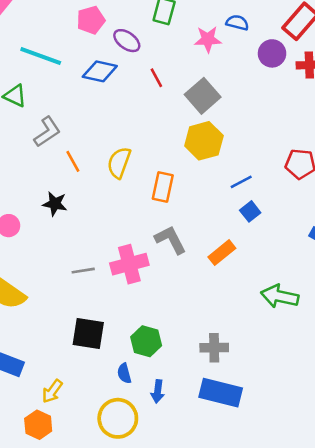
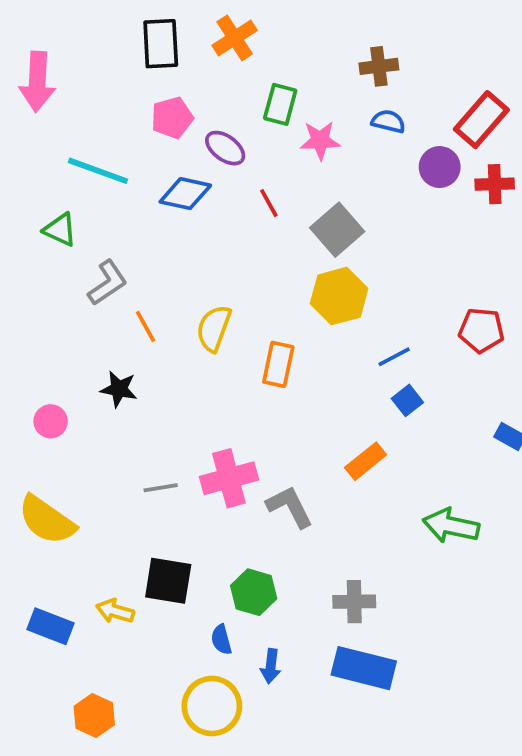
pink star: (208, 39) -> (320, 140), moved
gray L-shape: (171, 240) -> (290, 507), moved
yellow arrow: (52, 391) -> (115, 611), moved, turned 70

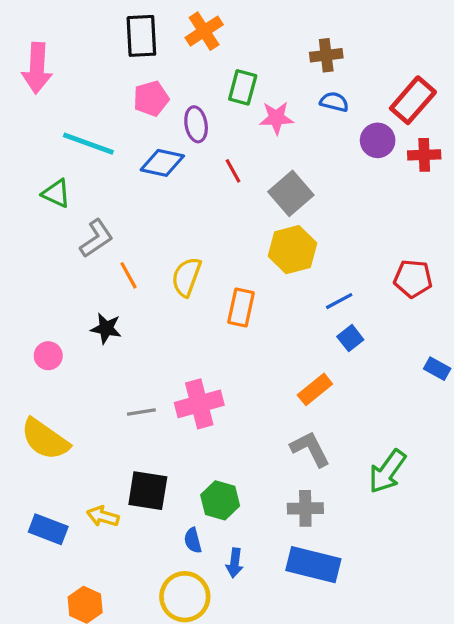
purple ellipse: (225, 148) -> (196, 124), turned 44
gray L-shape: (290, 507) -> (310, 449), moved
green arrow: (451, 526) -> (387, 471), moved, turned -66

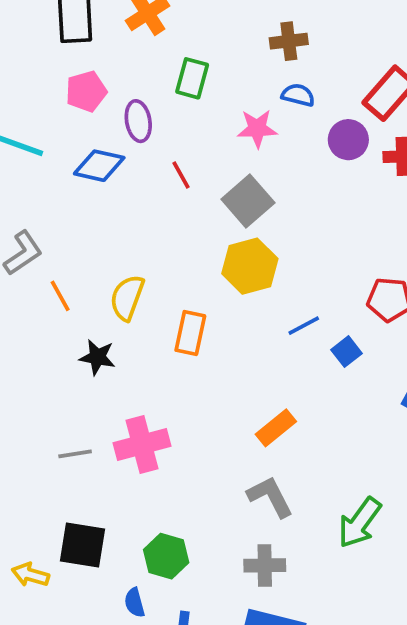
pink star: (276, 118) -> (257, 128), moved
black star: (106, 328) -> (97, 357), moved
blue square: (350, 338) -> (346, 352), moved

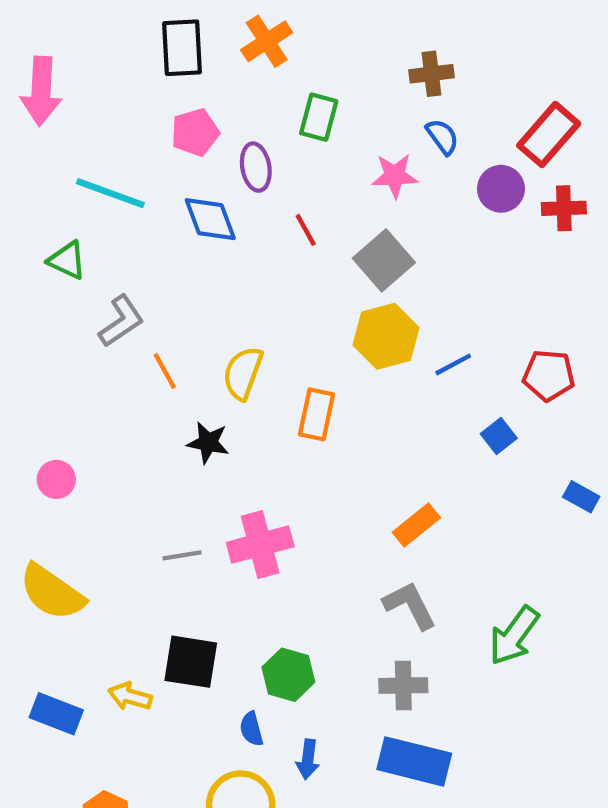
blue semicircle: (298, 95) -> (442, 137), turned 40
blue diamond: (99, 166) -> (210, 219), turned 57
blue line: (304, 326) -> (453, 364), moved

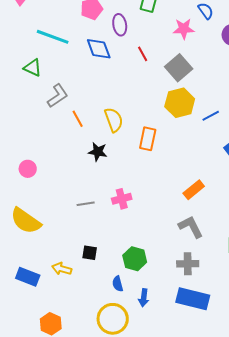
yellow semicircle: (243, 373) -> (114, 120), turned 140
pink cross: (260, 545) -> (122, 199), size x0.7
black square: (191, 662) -> (90, 253), size x0.6

